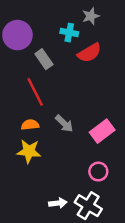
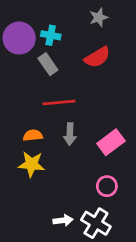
cyan cross: (69, 33) -> (51, 35), moved
red line: (35, 92) -> (59, 102), moved, turned -68
gray arrow: (64, 124) -> (70, 134), turned 48

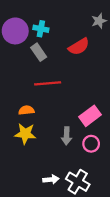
gray star: (99, 17) -> (99, 21), moved
gray arrow: (70, 134) -> (67, 136), moved
pink circle: (107, 186) -> (91, 144), moved

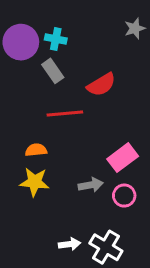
red semicircle: (79, 47) -> (101, 85), moved
gray arrow: (67, 136) -> (91, 185), turned -102

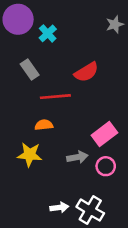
cyan cross: (56, 39) -> (48, 33), turned 36
purple circle: (21, 42) -> (18, 19), moved
gray rectangle: (53, 71) -> (30, 70), moved
orange semicircle: (36, 150) -> (44, 125), moved

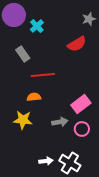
red semicircle: (86, 72) -> (77, 44), moved

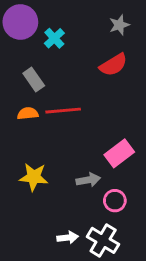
gray star: (89, 19) -> (119, 25), moved
orange semicircle: (34, 97) -> (28, 114), moved
pink circle: (82, 129) -> (115, 201), moved

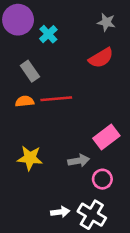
gray star: (119, 25) -> (106, 22), turned 30

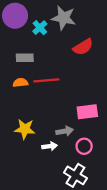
gray star: (106, 22) -> (64, 18), moved, size x1.6
gray rectangle: (30, 71) -> (25, 58), turned -56
pink rectangle: (106, 137) -> (87, 112), turned 30
white arrow: (60, 212) -> (50, 146), moved

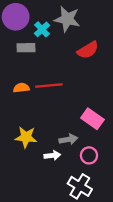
gray rectangle: (25, 58) -> (26, 48), moved
pink rectangle: (87, 112) -> (92, 119), turned 42

